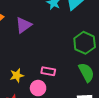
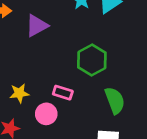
green hexagon: (85, 43) -> (92, 60), moved

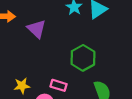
purple triangle: (37, 26) -> (37, 29), turned -48

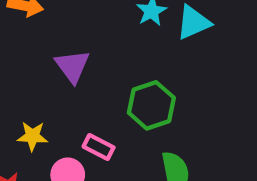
purple triangle: (37, 29) -> (72, 66), moved

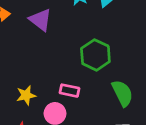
purple triangle: (72, 66) -> (40, 20), moved

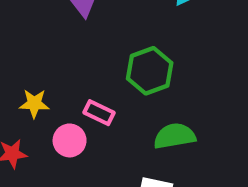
green semicircle: (122, 93) -> (175, 136), turned -88

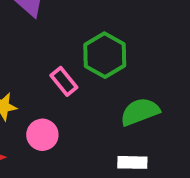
pink rectangle: (99, 113) -> (64, 81), moved, turned 36

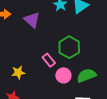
pink circle: (42, 135) -> (63, 75), moved

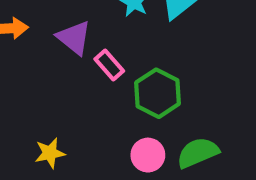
pink rectangle: (49, 60) -> (109, 65), moved

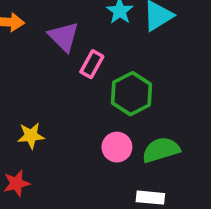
pink rectangle: (109, 65) -> (92, 64), turned 64

